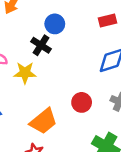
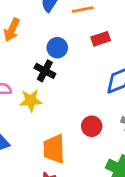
red rectangle: (107, 20) -> (101, 39), moved
orange trapezoid: (43, 121) -> (54, 149), turned 132

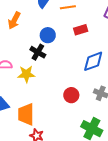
orange trapezoid: (54, 149) -> (26, 114), moved

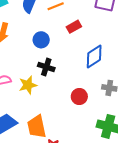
black cross: (38, 52) -> (46, 67), moved

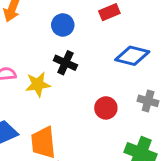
blue diamond: (94, 56) -> (132, 56), turned 40

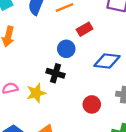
blue circle: (63, 25) -> (66, 49), moved

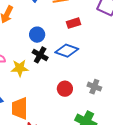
blue circle: (66, 49) -> (37, 35), moved
blue diamond: (107, 61) -> (67, 51), moved

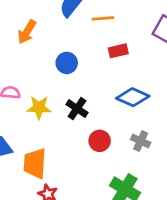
blue diamond: (67, 51) -> (133, 97), moved
black cross: (40, 55) -> (77, 109), moved

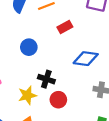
yellow star: (39, 108) -> (27, 95), moved
red circle: (100, 141) -> (58, 100), moved

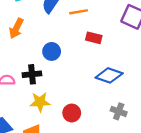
red rectangle: (65, 27) -> (94, 38), turned 32
black cross: (46, 79) -> (32, 74), moved, turned -35

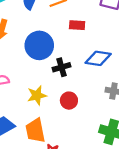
blue circle: (52, 51) -> (39, 45), size x1.6
black cross: (32, 74) -> (62, 67), moved

